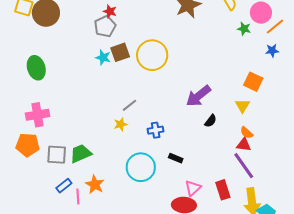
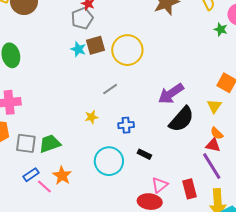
gray line: (129, 105) -> (110, 89), moved
black semicircle: (211, 121) -> (181, 119), size x2.0
pink line: (78, 197) -> (44, 186), turned -49

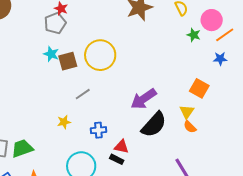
brown square: (96, 45) -> (68, 61), moved
orange semicircle: (217, 133) -> (190, 127), moved
red triangle: (213, 145) -> (121, 147), moved

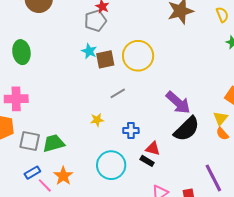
purple arrow: (144, 99) -> (178, 103), turned -108

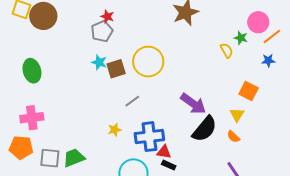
yellow semicircle: (222, 15) -> (227, 50), moved
blue cross: (131, 130) -> (149, 137), size x1.8
orange semicircle: (222, 134) -> (233, 137), moved
red triangle: (153, 149) -> (164, 152), moved

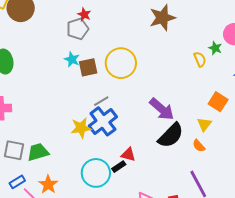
yellow star: (115, 130) -> (81, 128), size x1.5
blue cross: (149, 137) -> (103, 121), moved, turned -36
black rectangle: (169, 165) -> (119, 167), moved, turned -64

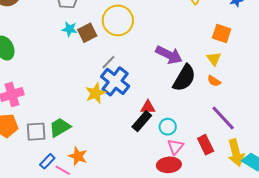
black rectangle: (119, 167) -> (142, 121), size x1.5
cyan circle: (96, 173) -> (168, 127), moved, size x0.6

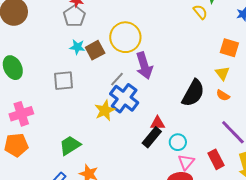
purple arrow: (169, 55) -> (144, 66), moved, turned 48
gray square: (36, 132) -> (64, 81), moved

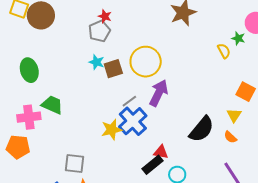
purple arrow: (144, 66) -> (159, 93), turned -148
gray square: (64, 81) -> (75, 164), moved
green trapezoid: (70, 145) -> (52, 105), moved, turned 45

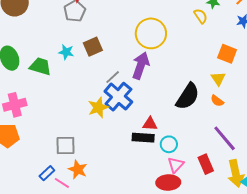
cyan star: (97, 62) -> (66, 52), moved
yellow circle: (146, 62) -> (151, 33), moved
green trapezoid: (52, 105) -> (40, 66), moved
black rectangle: (153, 165) -> (143, 138), turned 50

